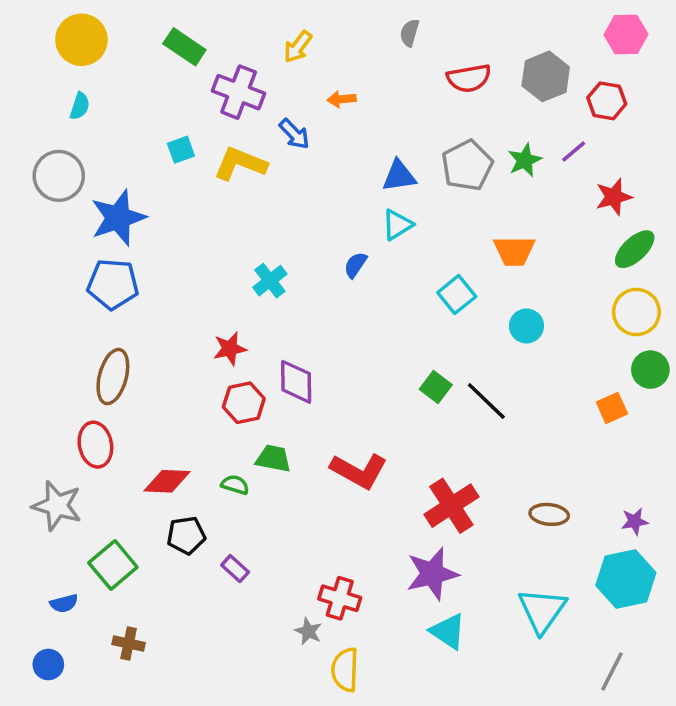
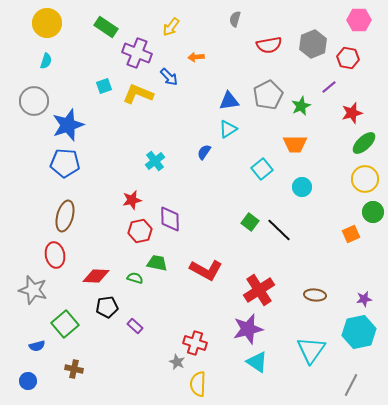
green star: (525, 160) -> (301, 106), moved

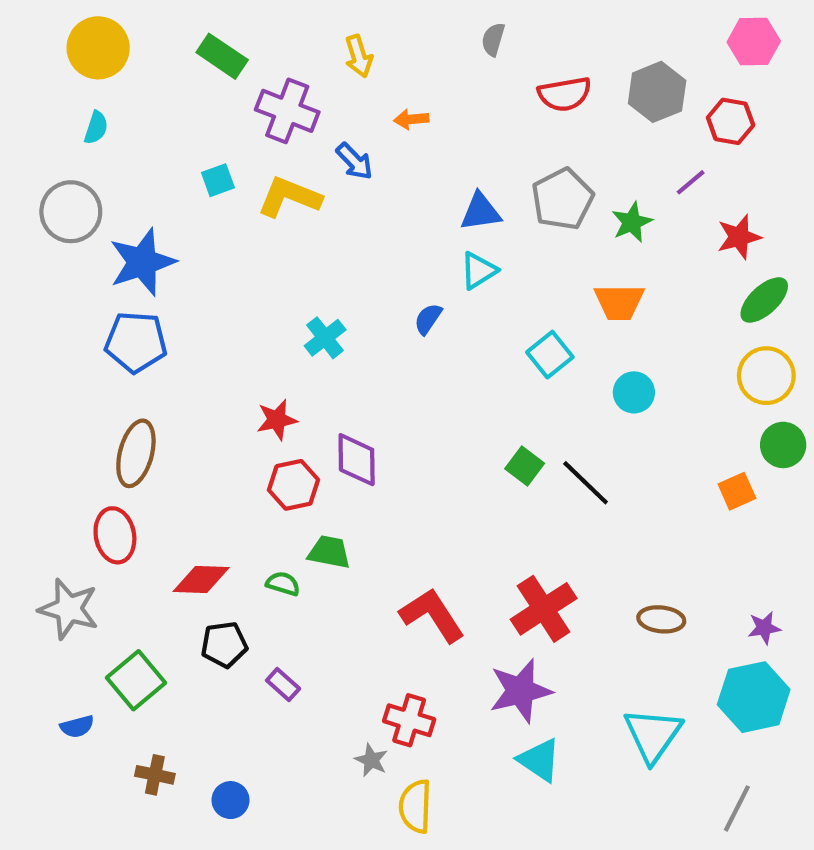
yellow arrow: (171, 27) -> (359, 56), turned -54
red L-shape: (206, 270) -> (432, 615), moved, turned -152
blue circle: (28, 381) -> (230, 800), moved

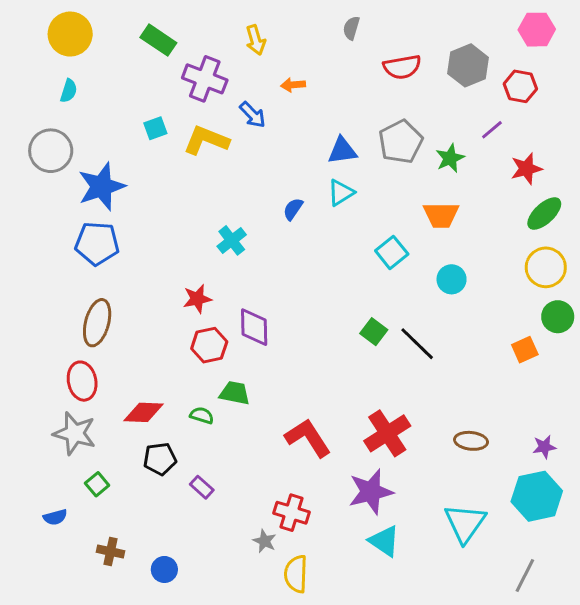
blue semicircle: (428, 319) -> (293, 209), moved
gray star: (69, 609) -> (75, 433), moved
green square: (136, 680) -> (97, 484), size x0.6

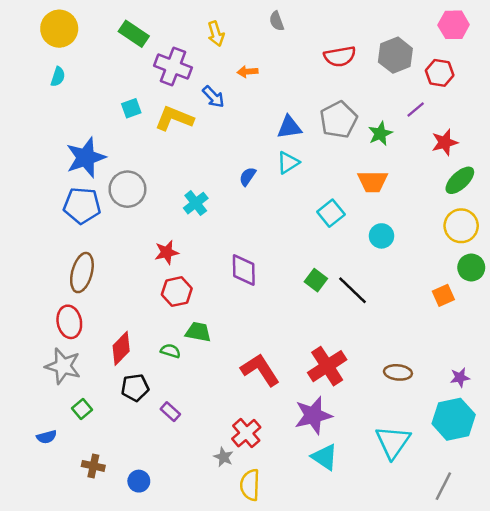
gray semicircle: (351, 28) -> (277, 21), moved, turned -36
gray circle: (51, 151) -> (127, 189), moved
purple diamond: (254, 327) -> (244, 270), moved
red diamond: (143, 412) -> (121, 348), turned -48
red cross: (291, 513) -> (246, 433), turned 32

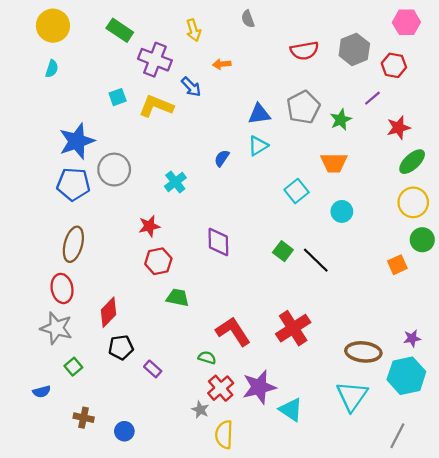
green semicircle: (170, 351) -> (207, 358), moved
brown ellipse: (398, 372) -> (363, 352), moved, size x1.4
purple star: (313, 415) -> (259, 387), moved

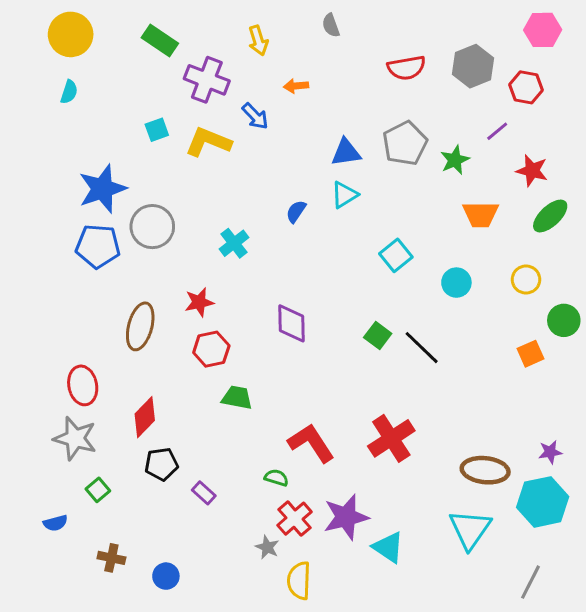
red star: (398, 128) -> (532, 171), turned 30
orange trapezoid: (334, 163) -> (481, 214), moved
yellow circle: (413, 202) -> (526, 280), moved, size x0.7
brown ellipse: (73, 244) -> (140, 326), moved

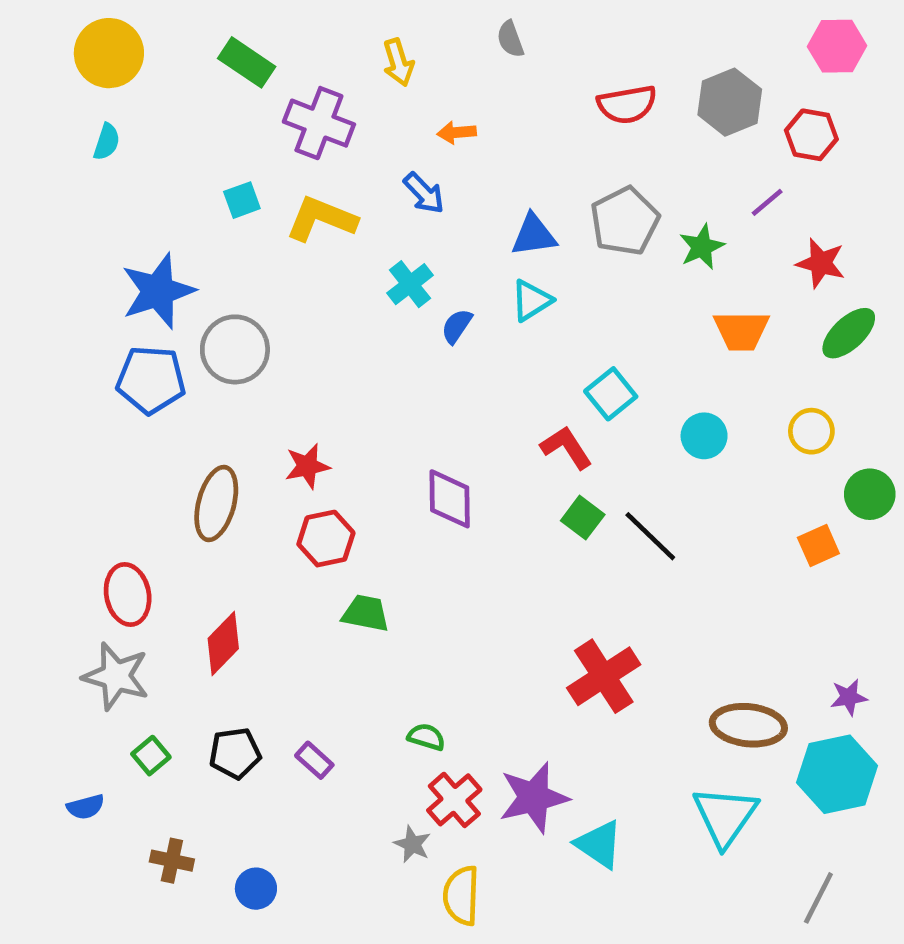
blue arrow: (255, 116) -> (424, 193), moved
cyan cross: (234, 243) -> (410, 284), moved
red L-shape: (311, 443) -> (566, 447), moved, size x0.7
black pentagon: (161, 464) -> (235, 753), moved

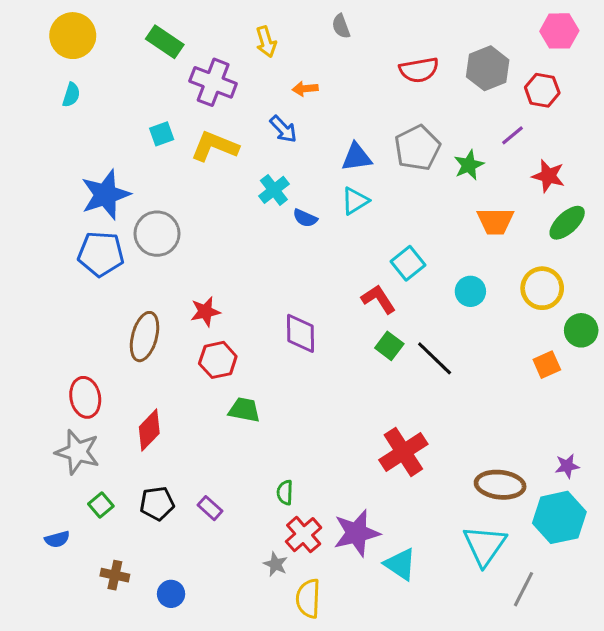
blue semicircle: (457, 326) -> (305, 218), turned -100
yellow circle: (811, 431) -> (542, 288), size x1.4
green semicircle: (426, 737) -> (285, 492), turned -105
gray line: (818, 898) -> (523, 589), moved

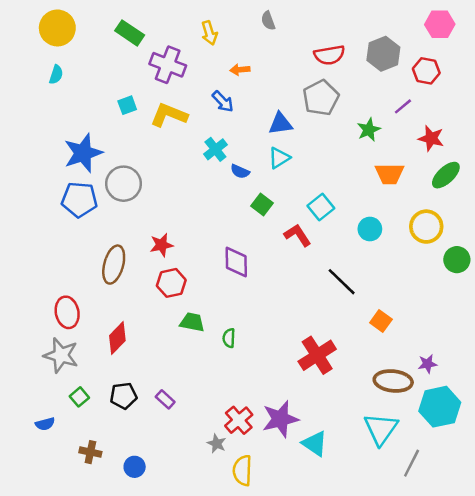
gray pentagon: (417, 148) -> (321, 98), moved
green square: (389, 346) -> (262, 204), moved
orange square: (547, 365) -> (381, 321), moved, turned -30
purple star: (567, 466) -> (427, 364), moved
green semicircle: (285, 492) -> (229, 338), moved

